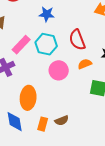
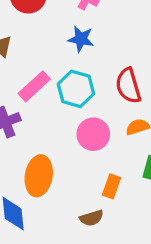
orange rectangle: (43, 124) -> (112, 186), moved

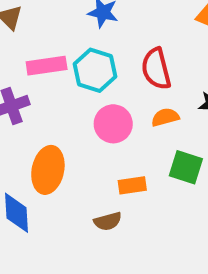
pink rectangle: (34, 86) -> (47, 66), turned 32
orange rectangle: (112, 186) -> (132, 185), turned 60

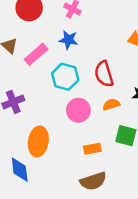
pink rectangle: (47, 66) -> (36, 54), moved, turned -30
brown semicircle: (108, 221) -> (93, 181), moved, size x1.5

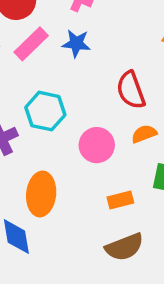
pink rectangle: (36, 54) -> (31, 44), moved
cyan hexagon: (65, 77) -> (45, 111), moved

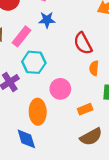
pink rectangle: (31, 44) -> (21, 36), moved
orange semicircle: (144, 134) -> (94, 68), turned -56
pink circle: (97, 145) -> (60, 89), moved

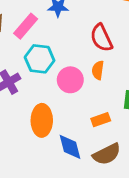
orange semicircle: (94, 68) -> (98, 70), moved
pink circle: (60, 89) -> (70, 80), moved
blue diamond: (26, 139) -> (70, 147), moved

